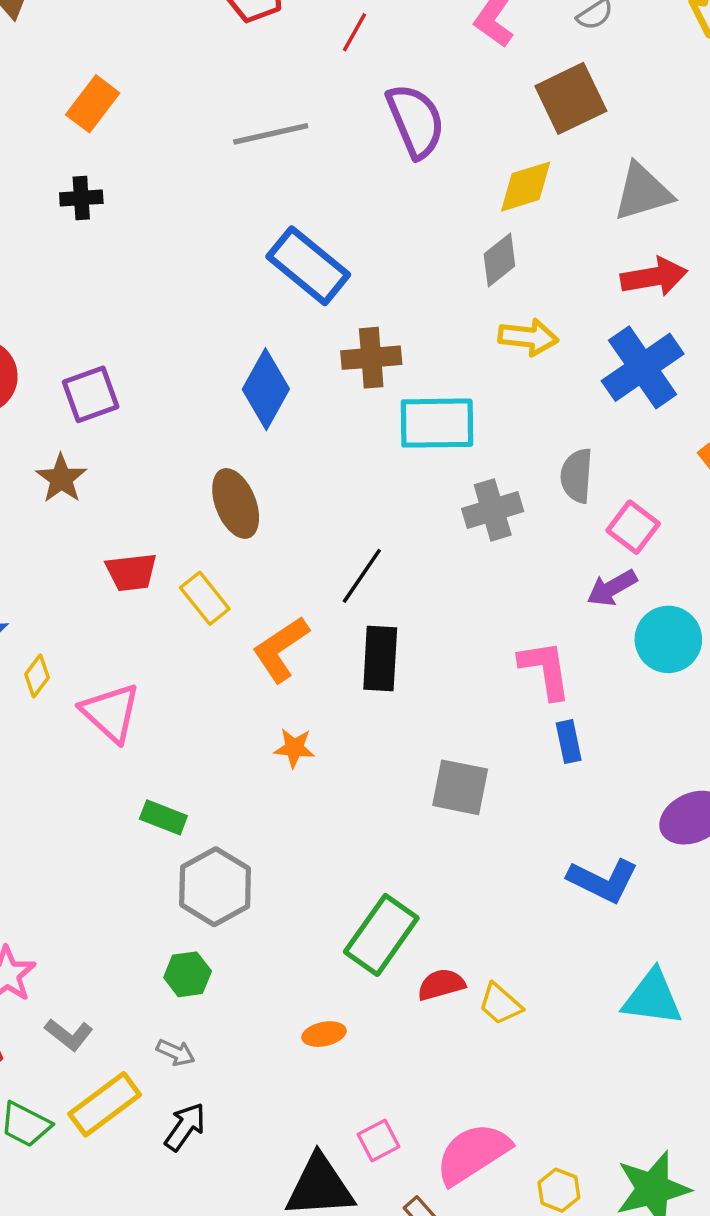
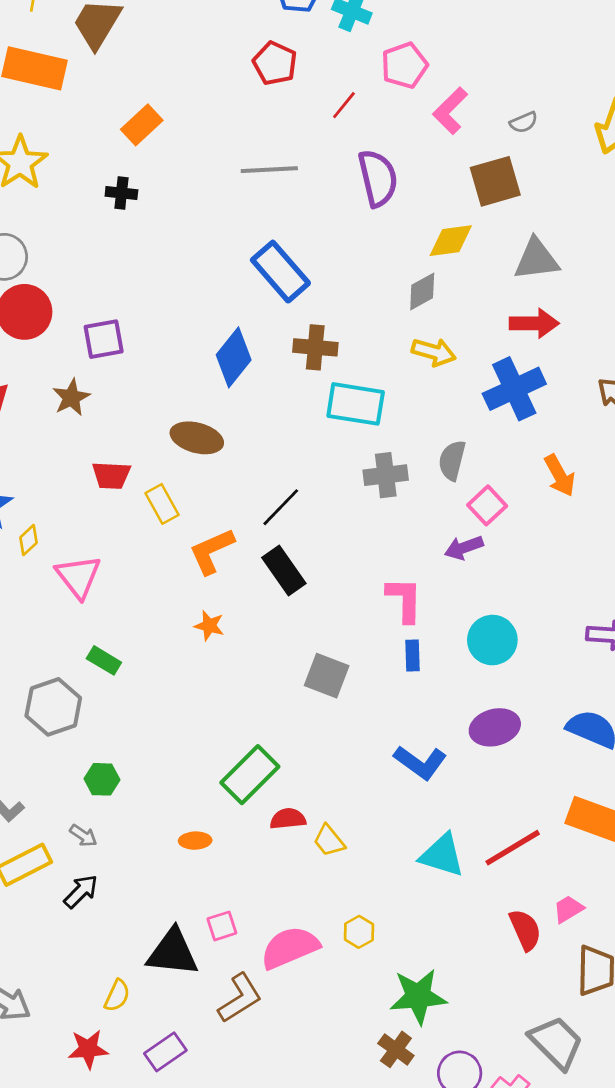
brown ellipse: (236, 503) -> (197, 438), turned -63
cyan circle: (668, 639) -> (492, 640), moved
black rectangle: (380, 659) -> (284, 571), turned -48
gray hexagon: (215, 887) -> (53, 707), moved
yellow hexagon: (559, 1190) -> (359, 932), moved

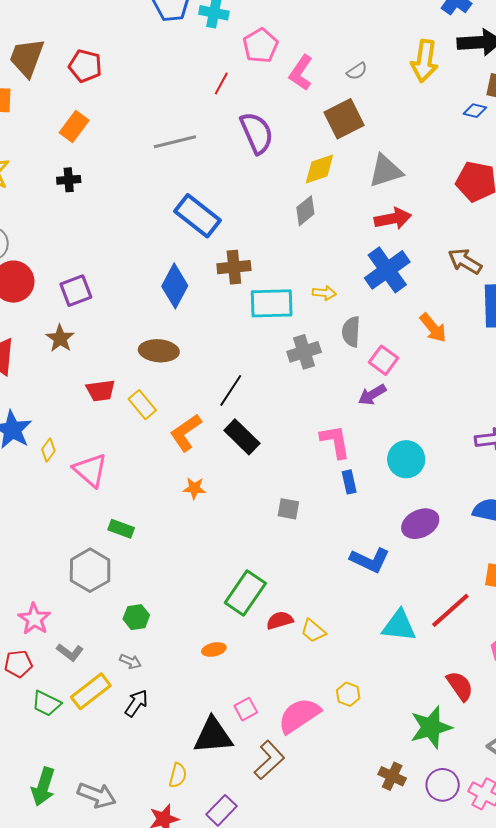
red pentagon: (275, 63) -> (85, 66), moved
yellow arrow: (434, 352) -> (324, 293), moved, size x0.7
gray square: (327, 676) -> (288, 509), size x0.7
red semicircle: (525, 930) -> (460, 686), moved
green star: (418, 996) -> (431, 727), moved

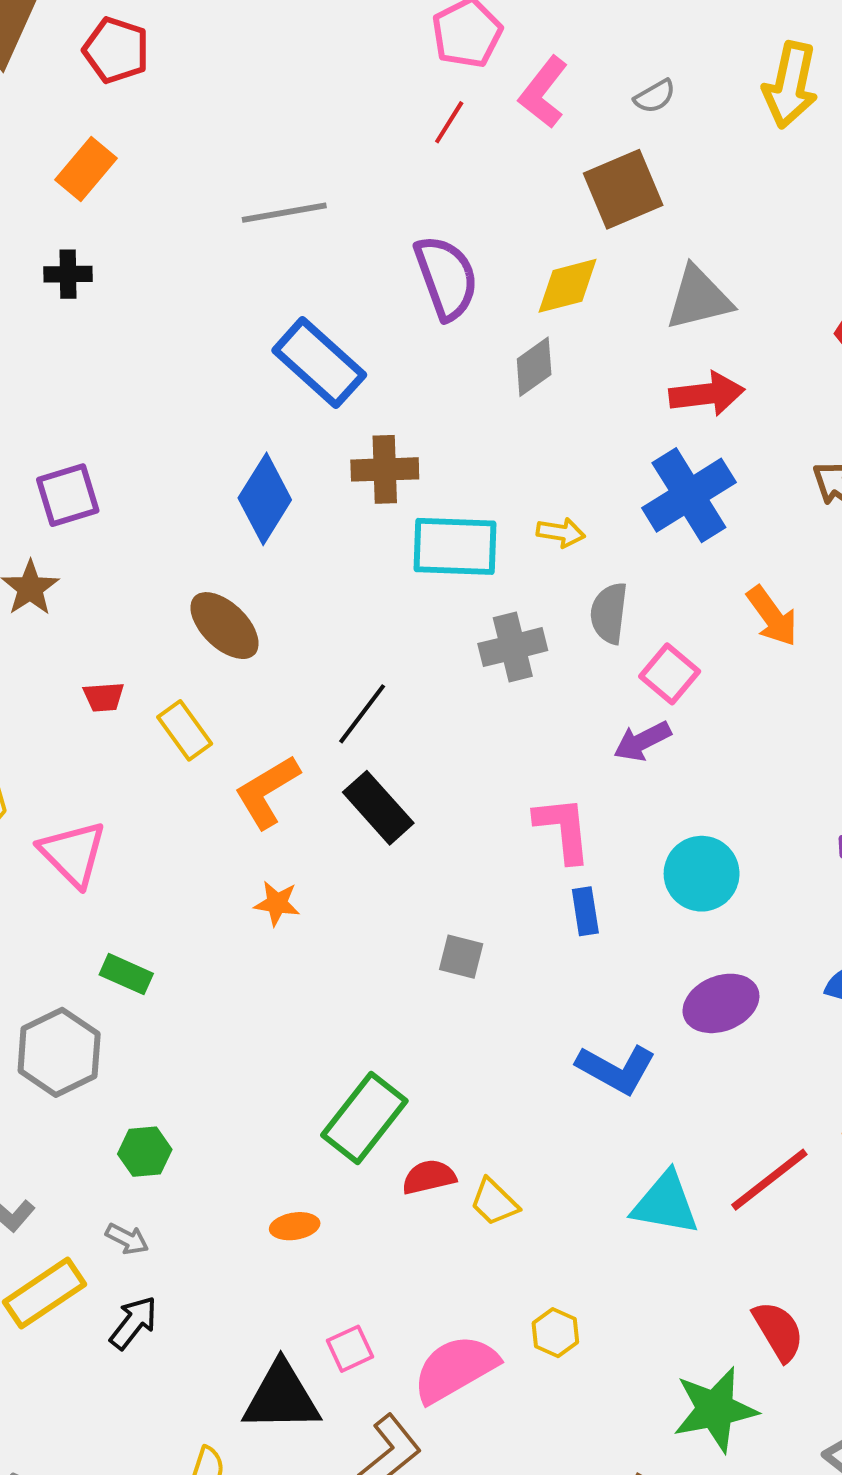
red line: (221, 84) -> (449, 122), moved
purple semicircle: (257, 133) -> (446, 277), moved
brown ellipse: (159, 351) -> (225, 626), turned 36
red trapezoid: (101, 391) -> (104, 697), size x0.7

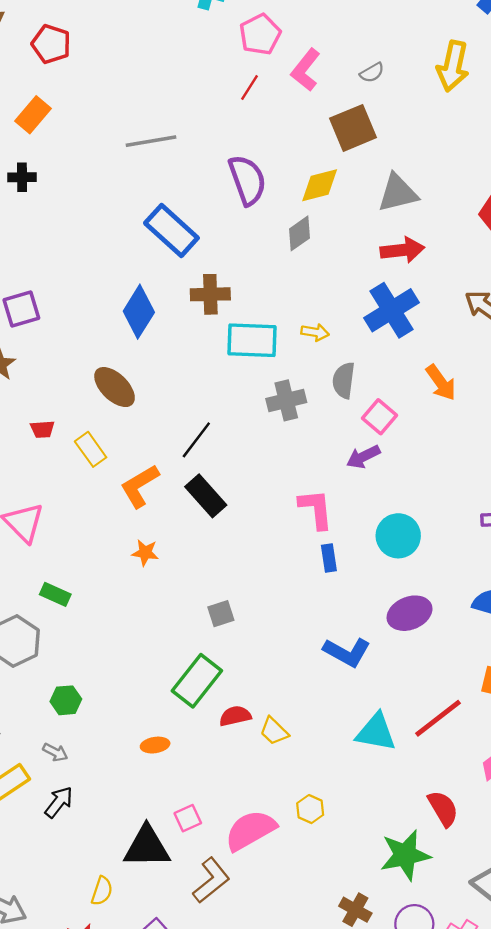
gray square: (461, 957) -> (221, 614), moved, turned -32

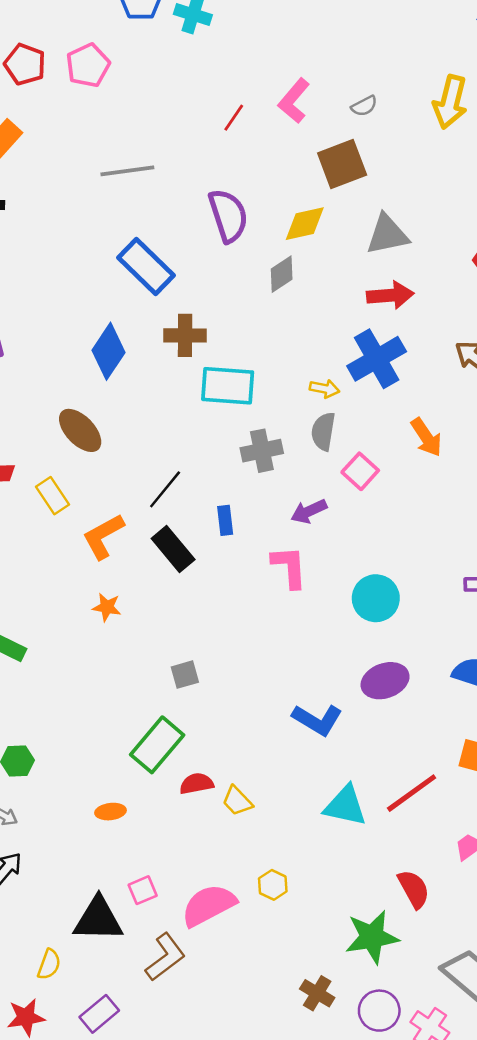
pink pentagon: (260, 34) -> (88, 65), moved
yellow arrow: (315, 332) -> (324, 389), moved
purple arrow: (363, 457) -> (309, 511), moved
blue rectangle: (329, 558) -> (225, 520), moved

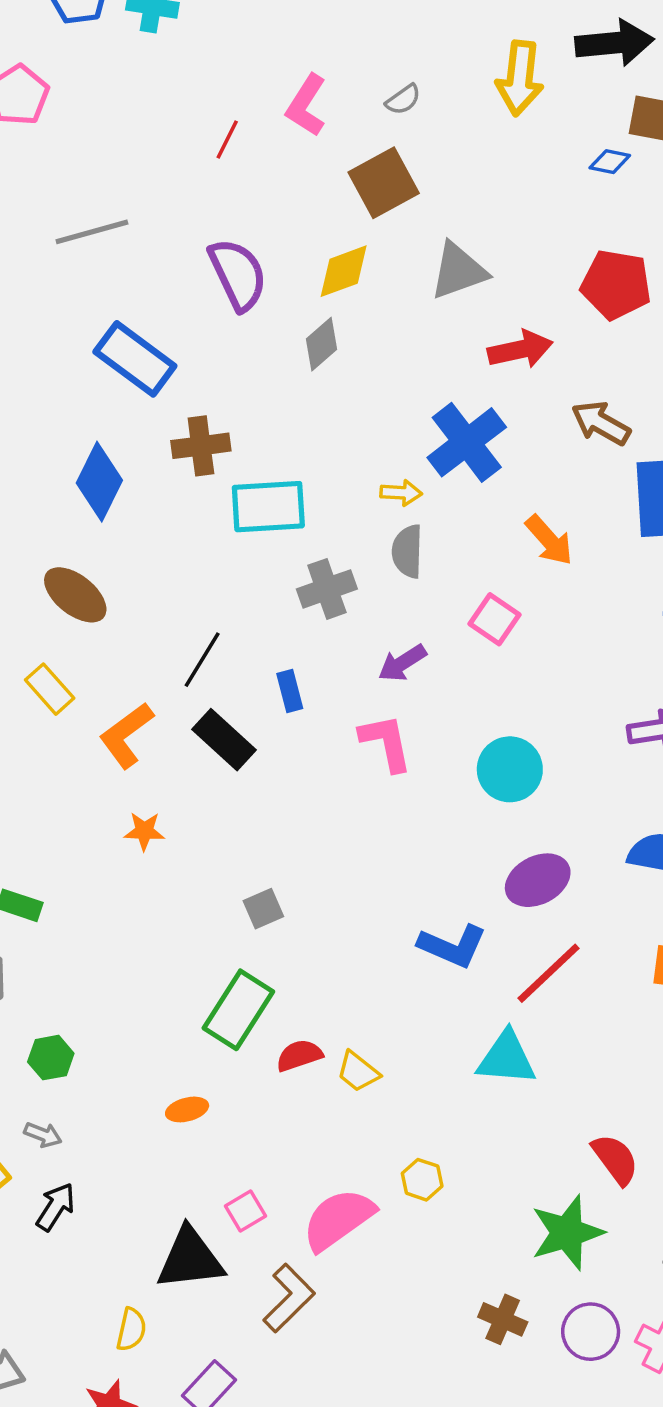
red arrow: (390, 295) -> (520, 349), moved
pink square: (360, 471) -> (495, 619), moved
red line: (412, 793) -> (548, 973), moved

